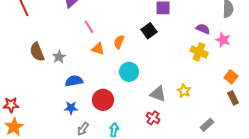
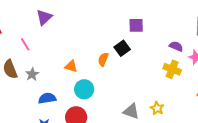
pink line: (89, 27) -> (25, 44), moved
orange semicircle: (119, 42) -> (103, 59), moved
cyan circle: (129, 72) -> (84, 89), moved

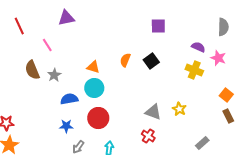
purple triangle: (44, 17) -> (66, 18), turned 30
black square: (122, 48) -> (151, 61), moved
cyan circle: (84, 89) -> (94, 88), moved

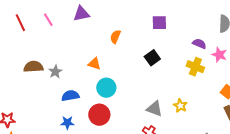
purple triangle: (66, 18) -> (81, 14), moved
pink line: (47, 45) -> (48, 20), moved
orange semicircle: (125, 60) -> (115, 37), moved
brown semicircle: (32, 70) -> (33, 67), turned 108
cyan circle: (94, 88) -> (106, 88), moved

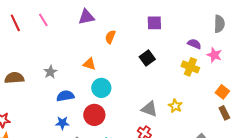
purple triangle: (81, 14) -> (86, 17), moved
brown semicircle: (33, 67) -> (14, 78), moved

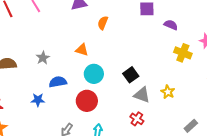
purple semicircle: (194, 44) -> (171, 25), moved
black square: (147, 58) -> (131, 75), moved
blue star: (62, 123) -> (38, 100), moved

